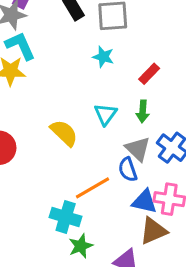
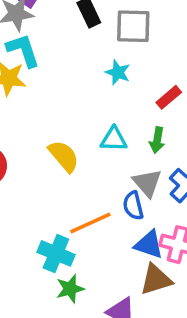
cyan triangle: (105, 114) -> (114, 139), turned 50

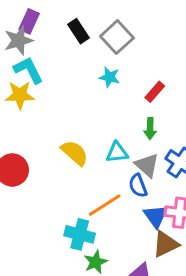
gray square: (133, 26) -> (117, 37), turned -36
cyan triangle: (114, 139) -> (117, 152), moved
blue triangle: (149, 245) -> (156, 216), turned 44

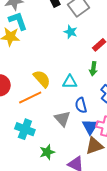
gray triangle: (147, 165) -> (62, 119), moved
orange line: (105, 205) -> (30, 97), moved
cyan cross: (80, 234) -> (25, 129), moved

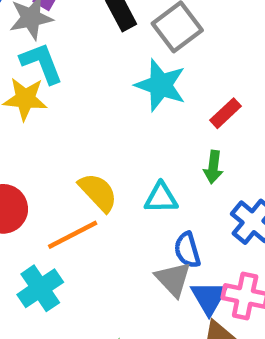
cyan star: (71, 32) -> (161, 85), size x1.6
gray triangle: (62, 119) -> (173, 279), moved
cyan cross: (25, 129) -> (40, 288), moved, turned 36

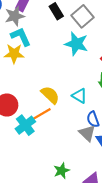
cyan triangle: (161, 198) -> (79, 96), turned 35
cyan cross: (40, 288) -> (25, 125), moved

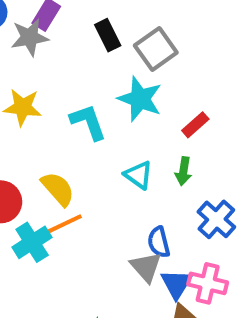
cyan L-shape: (21, 37) -> (88, 122), moved
yellow semicircle: (50, 95) -> (58, 189), moved
cyan triangle: (79, 96) -> (138, 175), moved

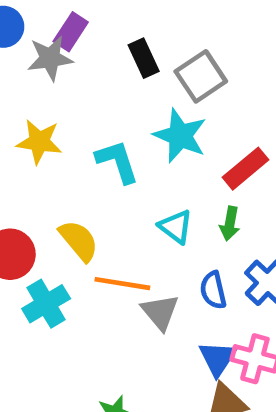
red rectangle: (195, 125) -> (246, 169), size x1.4
orange line: (60, 226) -> (122, 284), moved, turned 33
blue semicircle: (159, 242) -> (213, 290), moved
gray triangle: (146, 267) -> (160, 312), moved

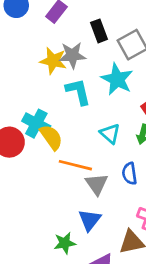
gray star: (50, 58) -> (72, 55), moved
yellow star: (39, 142) -> (53, 61), moved
cyan cross: (46, 304) -> (36, 124), moved, turned -36
blue triangle: (218, 358) -> (90, 220), moved

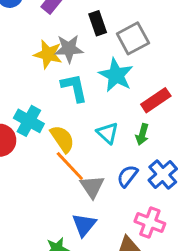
yellow semicircle: (51, 137) -> (62, 139), moved
orange line: (75, 165) -> (70, 166), turned 32
blue semicircle: (129, 174) -> (127, 176), turned 45

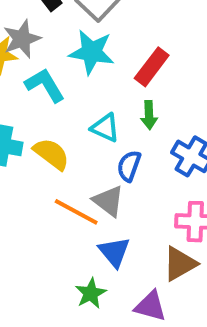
orange line: (70, 166) -> (76, 212), moved
blue semicircle: (127, 176) -> (129, 166), moved

